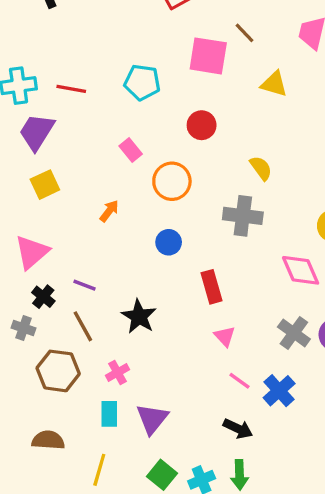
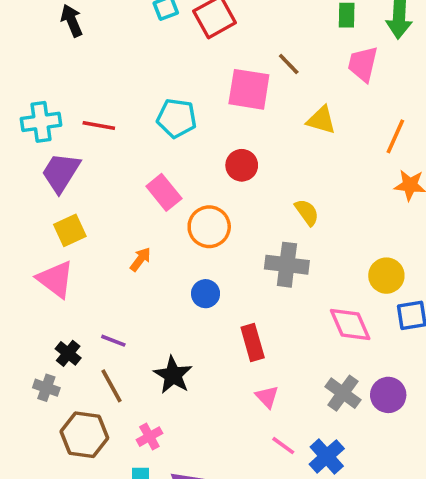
pink rectangle: (131, 150) -> (164, 192), size x1.4
pink triangle: (32, 252) -> (55, 279), moved, turned -42

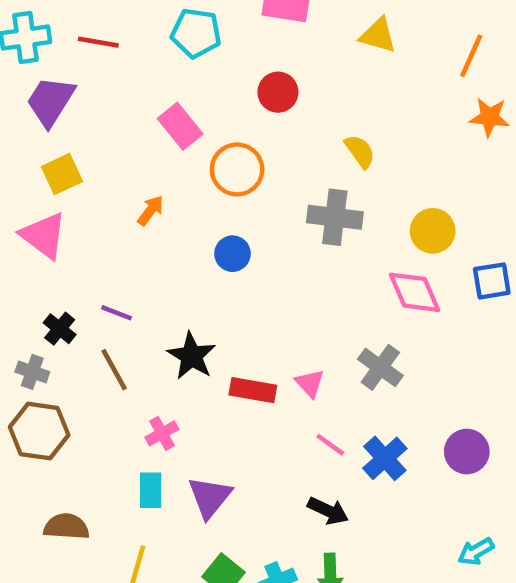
yellow circle: (386, 276) -> (433, 231), moved
red rectangle: (253, 342) -> (253, 390), moved, turned -64
gray cross: (343, 393) -> (380, 367), moved
purple circle: (388, 395) -> (467, 452), moved
brown hexagon: (84, 435) -> (39, 431), moved

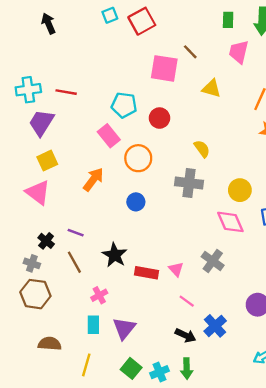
cyan pentagon: (196, 33) -> (124, 105), moved
orange arrow: (151, 210) -> (93, 179), size x1.5
blue cross: (385, 458) -> (215, 326), moved

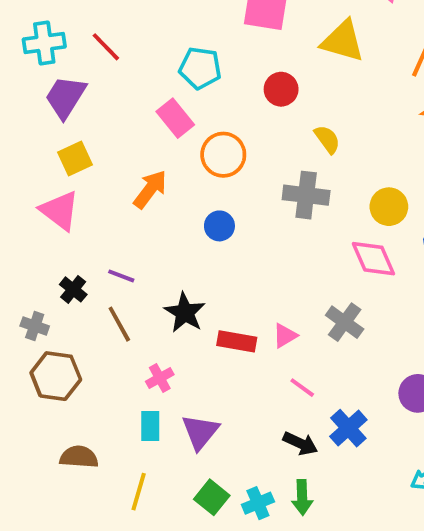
yellow triangle: (211, 88) -> (343, 41), size x1.4
red line: (66, 92) -> (106, 47), turned 36
red circle: (160, 118) -> (281, 89), moved
gray cross: (32, 263) -> (35, 326), moved
pink triangle: (176, 269) -> (285, 336), turned 42

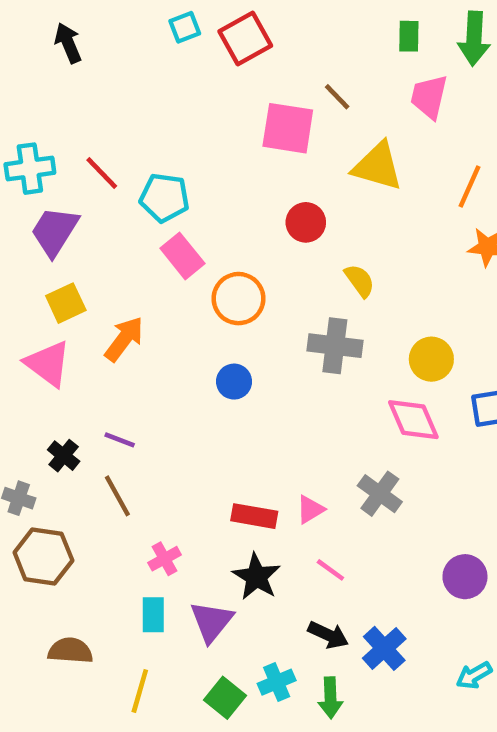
cyan pentagon: (200, 68) -> (164, 198), moved
orange arrow: (150, 189) -> (124, 339), moved
black star: (185, 313) -> (256, 577), moved
blue cross: (348, 428) -> (384, 648), moved
cyan cross: (258, 503) -> (277, 682), moved

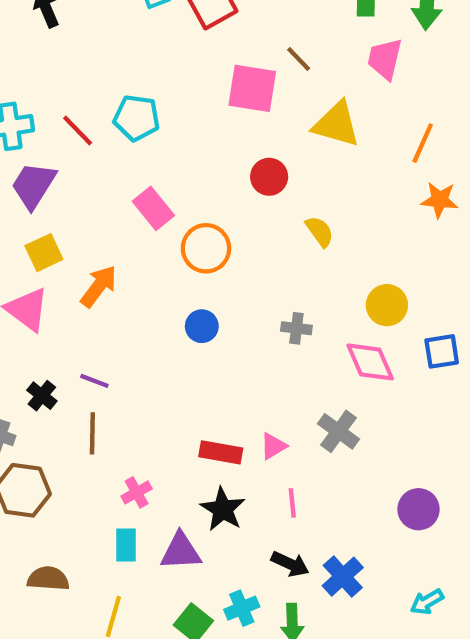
cyan pentagon: (164, 198) -> (137, 118), moved
gray cross: (335, 346) -> (296, 328), moved, size x0.6
brown line: (117, 496) -> (92, 433), turned 30
pink line: (330, 570) -> (292, 503), turned 48
purple triangle: (212, 622) -> (181, 551), turned 48

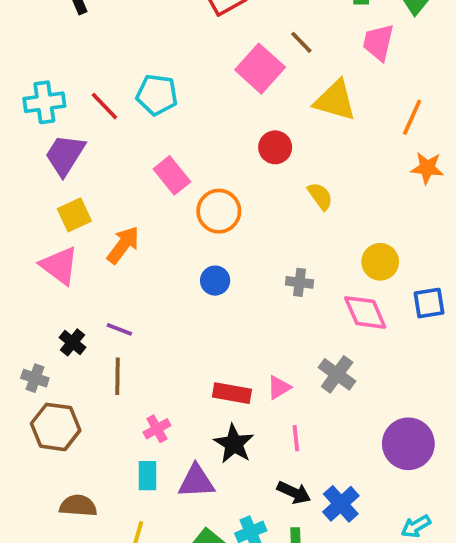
pink square: (252, 88) -> (260, 69), turned 33
purple circle: (418, 509) -> (408, 444), size x1.4

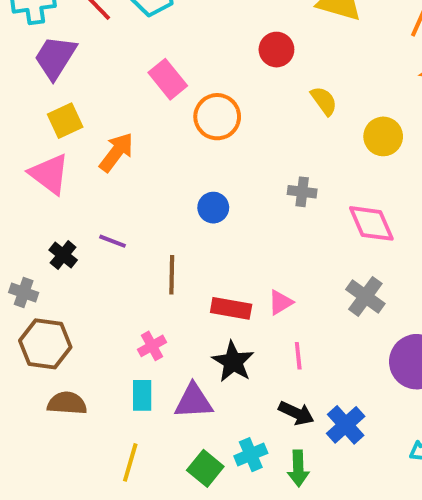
yellow circle: (380, 262) -> (383, 136), moved
blue circle: (215, 281) -> (213, 208), moved
gray cross: (337, 374) -> (365, 296), moved
brown line: (118, 376) -> (172, 275), moved
brown semicircle: (78, 506) -> (67, 403), moved

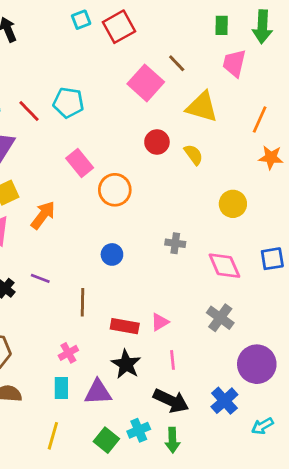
yellow semicircle: (324, 101) -> (194, 155), moved
black arrow: (296, 413) -> (171, 401), size x1.4
blue cross: (346, 425) -> (224, 401), moved

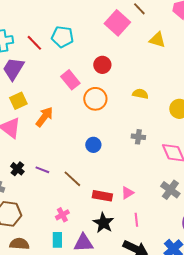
yellow triangle: (202, 107) -> (157, 40), size x0.7
red circle: (157, 142) -> (102, 65), moved
yellow semicircle: (194, 155) -> (140, 94), moved, turned -42
purple line: (40, 278) -> (42, 170), moved
brown line: (82, 302) -> (72, 179), turned -48

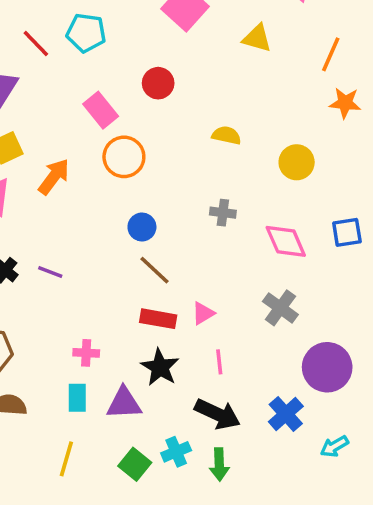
orange circle: (95, 99) -> (124, 157), moved
brown line: (72, 179) -> (155, 270), moved
pink cross: (62, 215) -> (86, 353), turned 32

